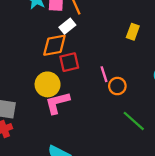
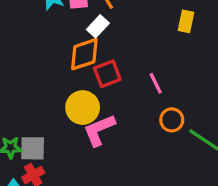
orange circle: (117, 86) -> (172, 120), moved

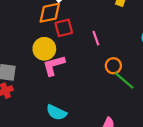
orange circle: (172, 120) -> (113, 66), moved

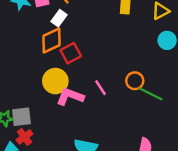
pink line: (96, 38) -> (101, 88), moved
pink L-shape: (54, 65) -> (70, 97), turned 50

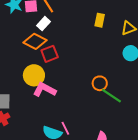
orange diamond: (52, 40) -> (35, 41), turned 45
pink line: (101, 88) -> (65, 128), moved

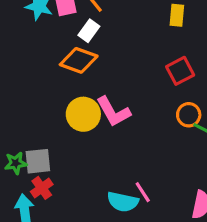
red square: (50, 54) -> (180, 71), moved
pink L-shape: (45, 90) -> (113, 112), moved, turned -140

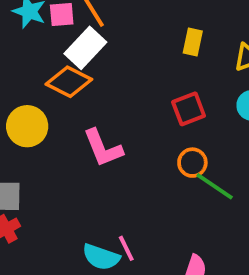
white rectangle: (89, 31) -> (85, 48), size x1.5
yellow circle: (83, 114) -> (27, 126), moved

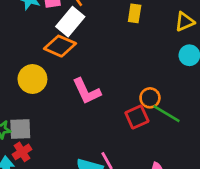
yellow rectangle: (193, 42) -> (135, 13), moved
red square: (189, 109) -> (137, 117), moved

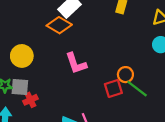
yellow circle: (32, 79) -> (22, 56), moved
red cross: (22, 152) -> (30, 100), moved

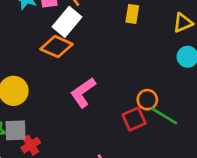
pink L-shape: (76, 63) -> (83, 92), turned 80

